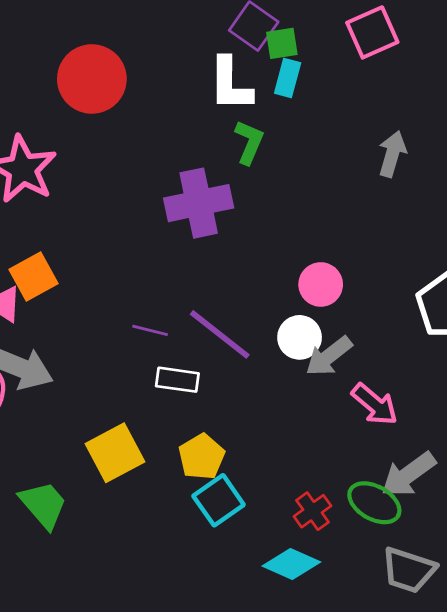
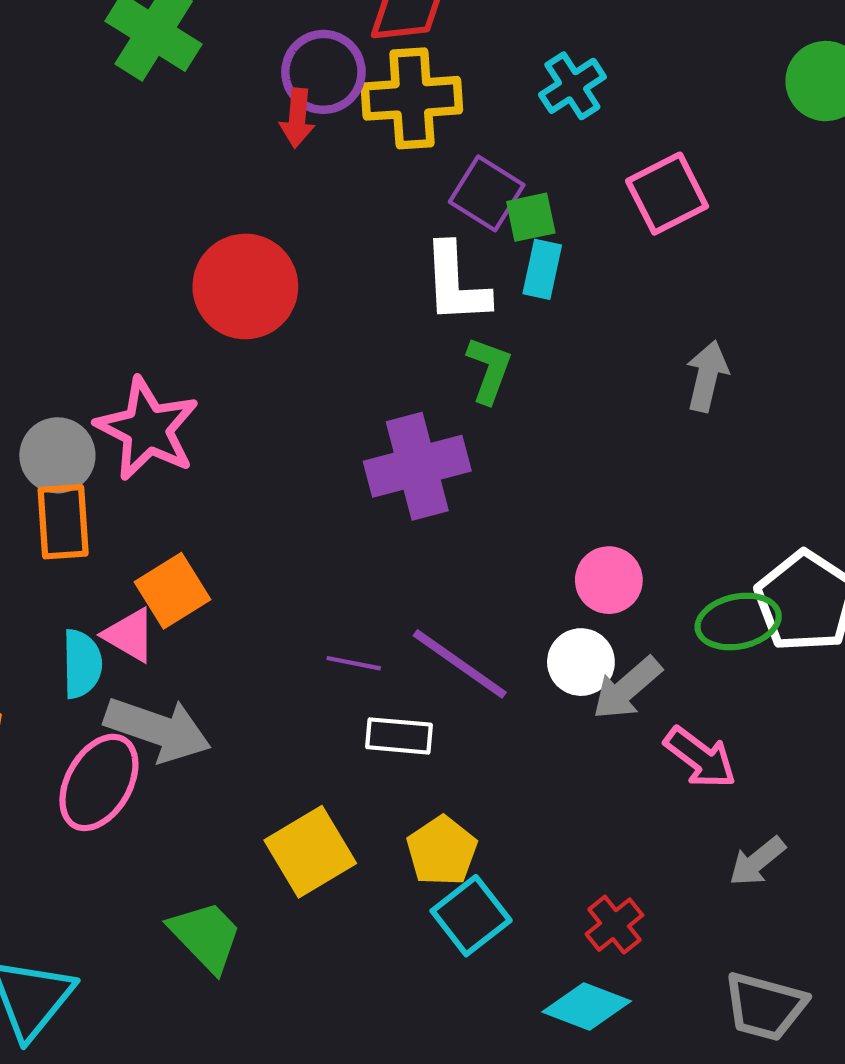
gray arrow: (408, 474) -> (757, 861), size x0.7
green ellipse: (374, 503) -> (738, 622), moved, turned -38

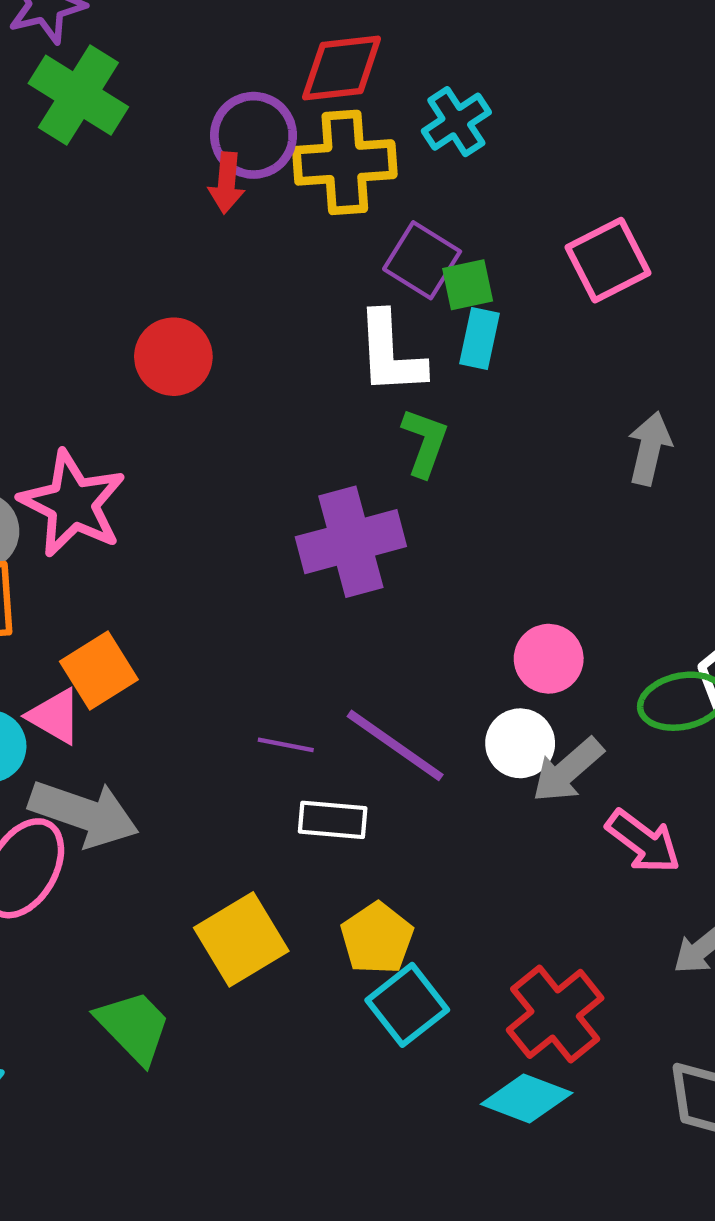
cyan cross: (572, 86) -> (456, 122), moved
red circle: (245, 286) -> (173, 357), size x0.7
red cross: (614, 925) -> (555, 1014), size x1.6

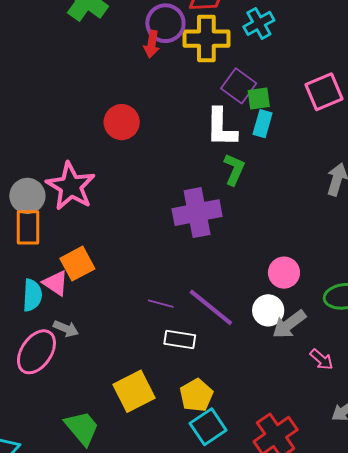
gray arrow: (84, 813) -> (66, 329), size x0.5
pink arrow: (643, 842) -> (321, 359), size x0.7

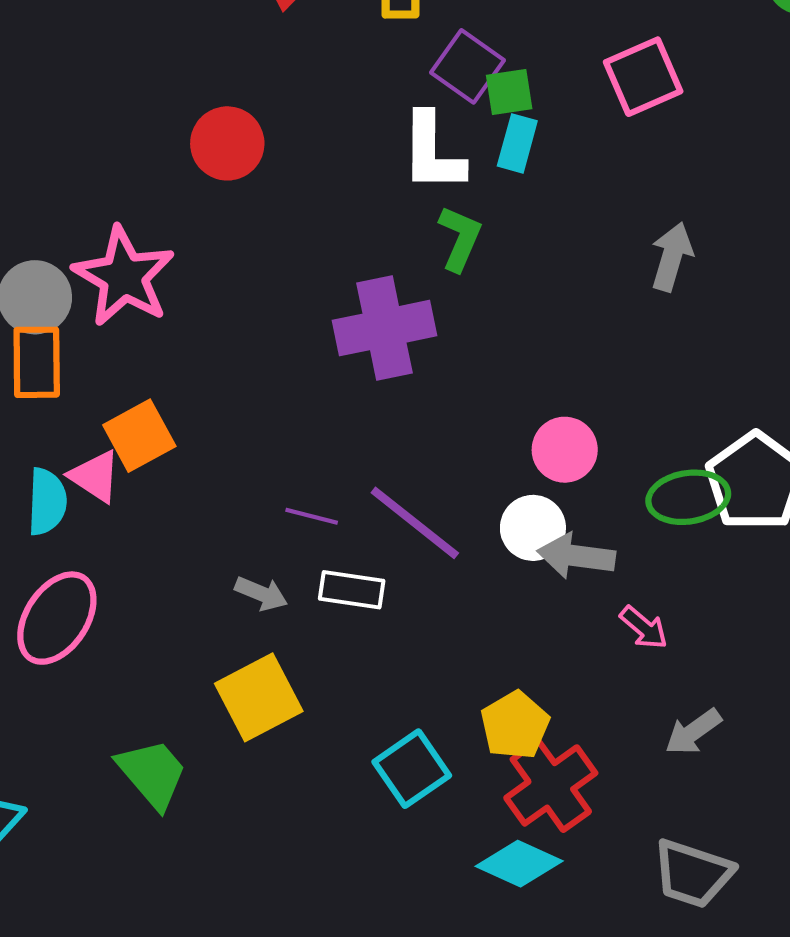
gray arrow: (289, 324) -> (576, 556), turned 45
gray arrow: (66, 329) -> (261, 594), moved
yellow pentagon: (196, 395) -> (515, 725), moved

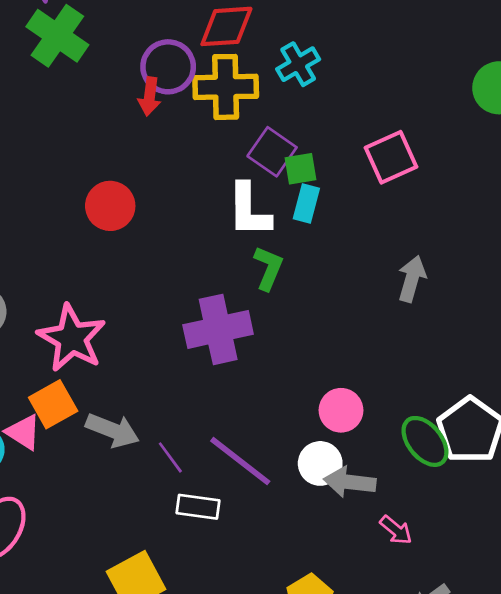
pink star: (124, 277) -> (72, 338), moved
green ellipse: (688, 497) -> (425, 441), turned 60
purple line: (312, 516) -> (170, 457), turned 40
gray arrow: (261, 594) -> (113, 430), moved, size x1.5

